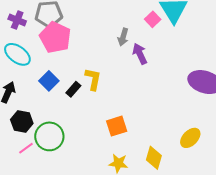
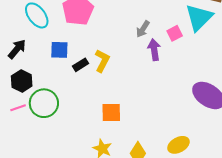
pink square: (153, 19) -> (175, 33), moved
blue square: (49, 81) -> (59, 50), turned 30

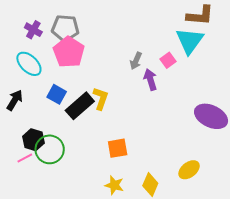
blue square: (59, 50) -> (57, 94), turned 36
black rectangle: (80, 65) -> (80, 106), size x1.8
black hexagon: (22, 81) -> (33, 140), moved

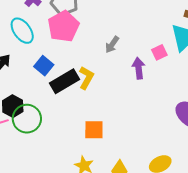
gray arrow: (136, 61) -> (112, 45), moved

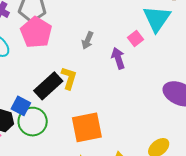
blue square: (44, 66) -> (21, 106), moved
green circle: (27, 119) -> (33, 122), moved
orange square: (94, 130) -> (87, 127), size x1.5

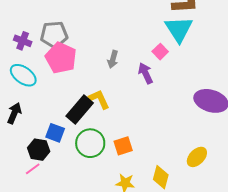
yellow L-shape: (69, 78) -> (99, 99), turned -35
green circle: (33, 122) -> (90, 143), moved
orange square: (87, 127) -> (123, 146), size x0.6

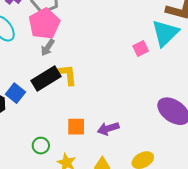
gray arrow: (113, 59) -> (48, 47), moved
purple arrow: (146, 73) -> (108, 129), moved, turned -100
green circle: (90, 143) -> (41, 146), moved, size x0.6

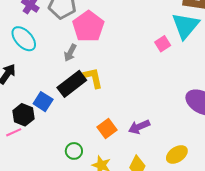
pink pentagon: (44, 24) -> (88, 26), moved
orange square: (76, 127) -> (107, 128), turned -30

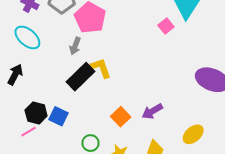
blue square: (43, 102) -> (58, 116), moved

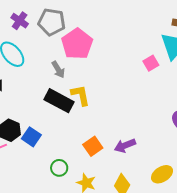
gray arrow: (75, 46) -> (58, 70), turned -60
black rectangle: (80, 77) -> (59, 101), turned 64

